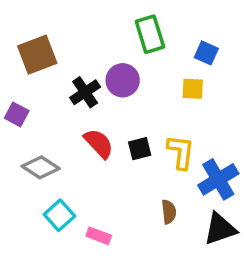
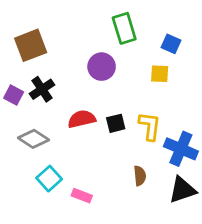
black cross: (85, 92) -> (42, 89), moved
red semicircle: (99, 143) -> (82, 119), turned -60
blue cross: (218, 179) -> (181, 149), turned -36

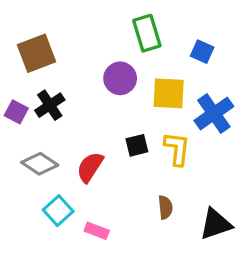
yellow square: (160, 74) -> (169, 93), moved, size x1.5
red semicircle: (82, 119) -> (90, 167), moved, turned -44
blue cross: (181, 149) -> (214, 114), moved, turned 32

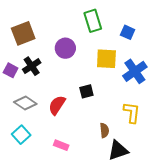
purple circle: (120, 78) -> (65, 48), moved
yellow L-shape: (177, 149) -> (132, 112), moved
cyan square: (58, 211) -> (21, 135), moved
black triangle: (216, 224) -> (118, 150), moved

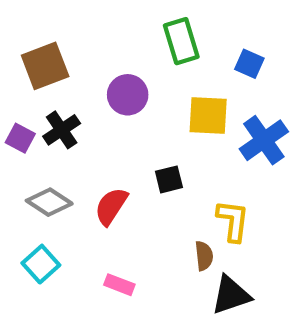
yellow L-shape: (132, 112) -> (233, 221), moved

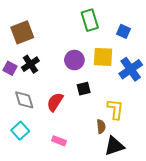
purple circle: (128, 95) -> (74, 60), moved
gray diamond: (49, 202) -> (24, 100), turned 40

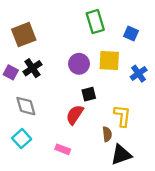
blue cross: (131, 69) -> (139, 74), size x0.7
red semicircle: (55, 102) -> (75, 115), moved

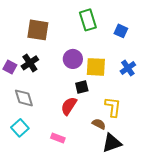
brown square: (24, 35) -> (38, 30), moved, turned 30
yellow square: (109, 61) -> (96, 67), moved
brown semicircle: (107, 134) -> (99, 124), turned -56

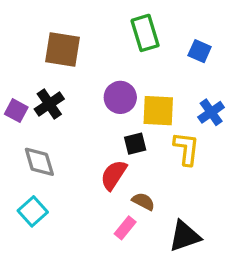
yellow L-shape: (113, 107) -> (186, 149), moved
brown semicircle: (99, 124) -> (143, 201), moved
pink rectangle: (58, 138) -> (125, 228), moved, turned -72

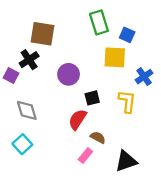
blue square: (200, 51) -> (127, 35), moved
purple circle: (120, 97) -> (69, 74), moved
black cross: (49, 104) -> (29, 60), moved
yellow square: (158, 111) -> (115, 57), moved

